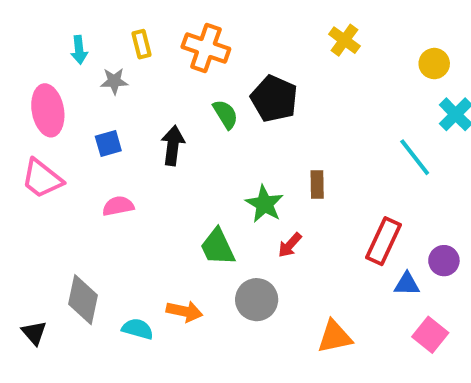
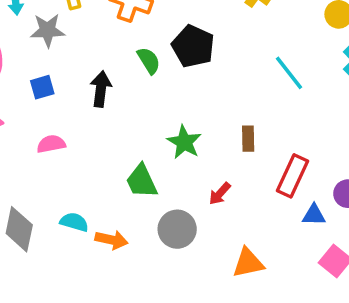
gray star: (114, 81) -> (48, 30), size x1.4
cyan line: (415, 157) -> (289, 73), moved
brown rectangle: (317, 185) -> (248, 139), moved
red arrow: (290, 245) -> (220, 194), moved
cyan semicircle: (138, 329) -> (74, 222), moved

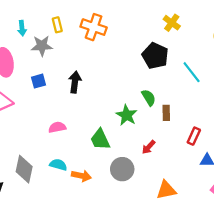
black pentagon: (193, 46) -> (155, 56), moved
green semicircle: (149, 61) -> (149, 98), moved
pink semicircle: (51, 144) -> (57, 127), moved
red rectangle: (293, 176) -> (194, 136), size x0.7

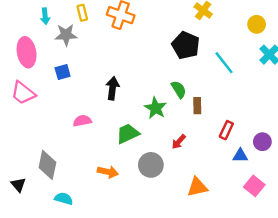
black arrow: (75, 82) -> (112, 88), moved
green trapezoid: (100, 139) -> (128, 134), turned 90
cyan semicircle: (58, 165) -> (64, 199), moved

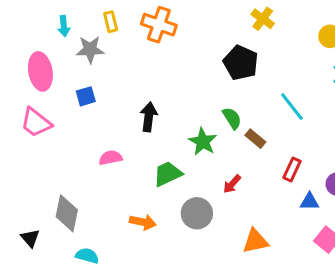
cyan line: (224, 63) -> (292, 107), moved
brown rectangle: (197, 106) -> (255, 139), turned -49

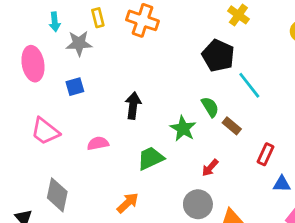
cyan line: (292, 107) -> (249, 85), moved
pink trapezoid: (36, 123) -> (45, 131), moved
gray circle: (197, 213) -> (198, 204), moved
orange arrow: (143, 222) -> (128, 203), turned -55

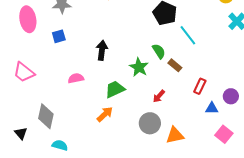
pink trapezoid: (45, 131) -> (24, 72), moved
orange arrow: (128, 203) -> (105, 114), moved

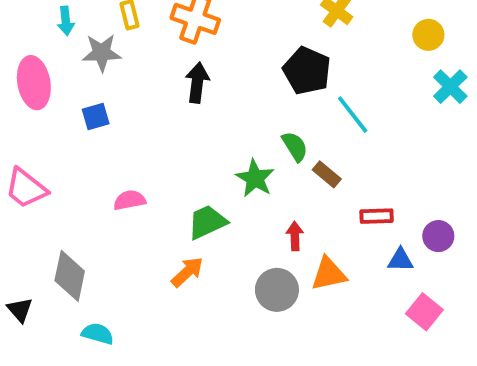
black arrow: (102, 50) -> (197, 83), moved
red rectangle: (200, 86) -> (377, 216), turned 63
red arrow: (159, 96) -> (295, 236), turned 136
orange triangle: (175, 135) -> (329, 274), moved

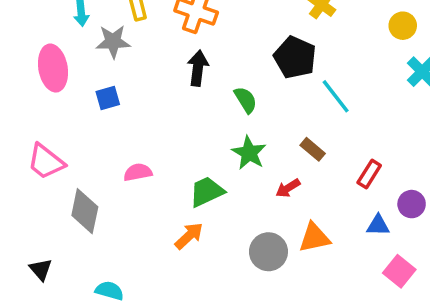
green semicircle: (295, 146) -> (246, 100), moved
red rectangle: (377, 216) -> (369, 174), moved, turned -56
red arrow: (295, 236) -> (288, 188), moved, turned -120
gray diamond: (70, 276) -> (85, 211), moved

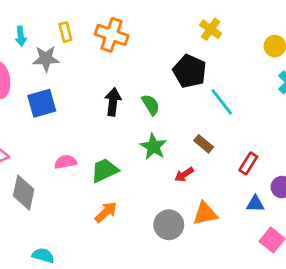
black arrow: (198, 68) -> (113, 102), moved
blue square: (108, 98) -> (42, 103), size x1.5
green trapezoid: (207, 192) -> (105, 170), moved

